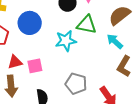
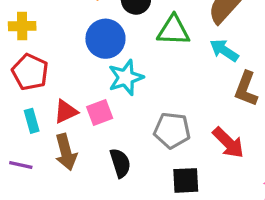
blue circle: (30, 23) -> (105, 39), moved
cyan star: (66, 41) -> (126, 77), moved

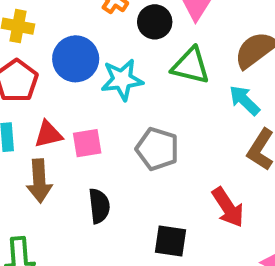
blue circle: (105, 39) -> (76, 59), moved
cyan star: (126, 77) -> (122, 80), moved
gray pentagon: (172, 130) -> (157, 149), moved

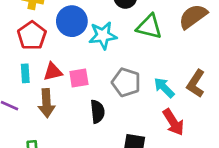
cyan arrow: (244, 100) -> (164, 88), moved
black semicircle: (99, 206) -> (97, 112), moved

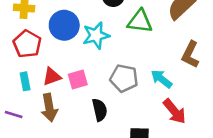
brown L-shape: (196, 84) -> (190, 55), moved

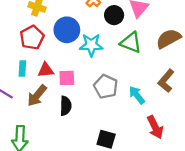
brown arrow: (49, 108) -> (37, 95), turned 35
black semicircle: (100, 110) -> (66, 106), moved
red arrow: (174, 111) -> (155, 127), moved

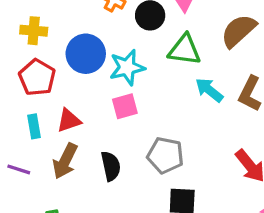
pink square: (67, 78) -> (125, 106), moved
gray pentagon: (106, 87) -> (165, 155), moved
cyan arrow: (137, 95) -> (209, 90), moved

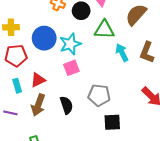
red pentagon: (37, 77) -> (16, 56), turned -30
cyan arrow: (209, 90) -> (122, 53), turned 30

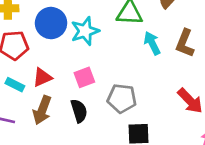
pink square: (71, 68) -> (84, 77), moved
cyan rectangle: (17, 86) -> (15, 85), turned -48

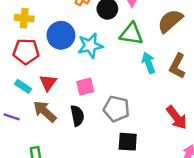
red triangle: (42, 77) -> (48, 83), turned -36
brown arrow: (42, 110) -> (45, 111), turned 105

